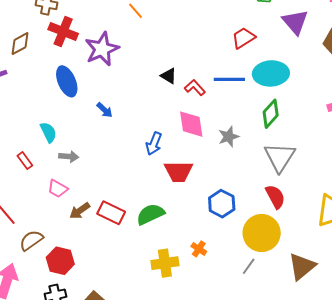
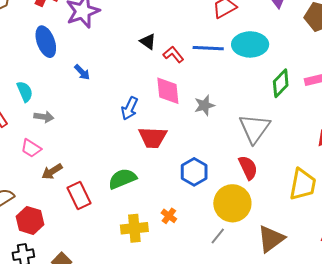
green diamond: (271, 114) -> (281, 83), moved
red rectangle: (111, 213) -> (79, 195), moved, turned 36

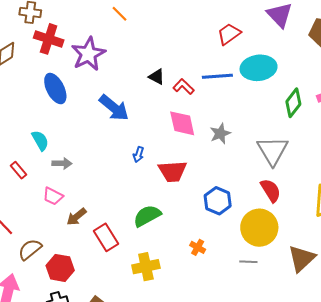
blue arrow: (82, 72) -> (114, 108), moved, size x1.8
blue arrow: (130, 108) -> (139, 154), moved, size x0.7
yellow cross: (134, 228) -> (146, 267), moved
gray line: (218, 236) -> (248, 262), turned 60

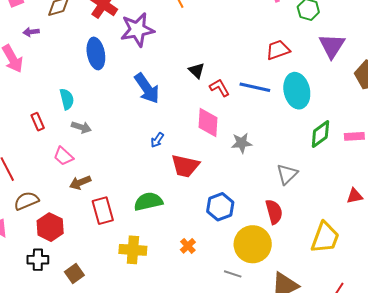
cyan ellipse: (259, 68) -> (297, 91), turned 68
gray triangle: (273, 151) -> (287, 174), size x0.7

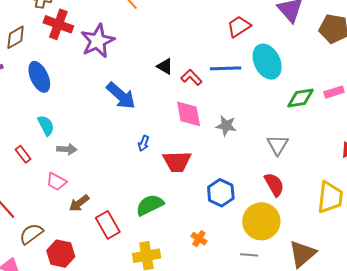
blue ellipse: (96, 53) -> (39, 77), moved
green diamond: (320, 134) -> (300, 98), turned 40
gray star: (242, 143) -> (226, 126), turned 30

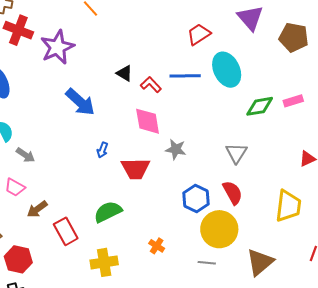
gray star: (226, 126) -> (176, 149), moved
gray arrow: (67, 149) -> (25, 155), turned 30
blue hexagon: (221, 193) -> (196, 199), moved

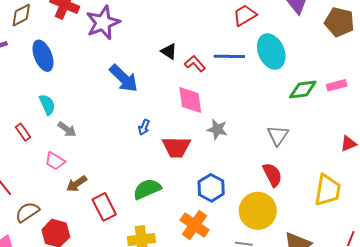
blue hexagon: (196, 199) -> (211, 188), moved
orange cross: (157, 246) -> (195, 225), size x1.8

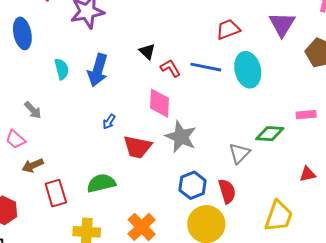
blue arrow: (124, 78) -> (98, 70), turned 52
green diamond: (303, 90) -> (270, 134), moved
cyan semicircle: (47, 105) -> (62, 69), moved
gray star: (217, 129) -> (181, 137), size x1.5
blue hexagon: (211, 188) -> (193, 185), moved

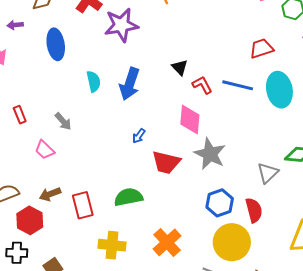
brown arrow: (33, 165) -> (50, 194), moved

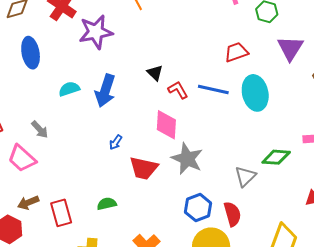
cyan semicircle: (94, 81) -> (69, 89), turned -95
pink trapezoid: (45, 150) -> (22, 158), size x1.4
green semicircle: (128, 197) -> (107, 204), size x0.7

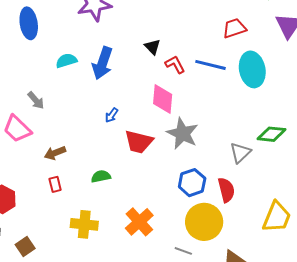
brown arrow: (28, 203) -> (55, 153), moved
red rectangle: (61, 213) -> (55, 184), size x0.6

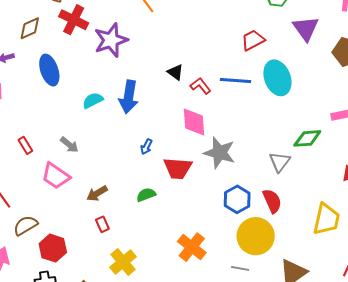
green semicircle: (101, 176) -> (146, 195), moved
yellow cross: (84, 224) -> (123, 262), moved, turned -36

